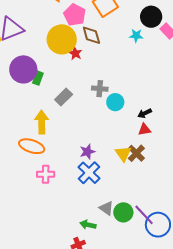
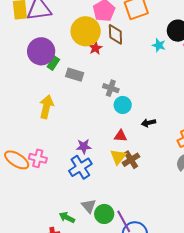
gray rectangle: (64, 97) -> (75, 75), moved, turned 48
red triangle: (144, 130) -> (121, 136), moved
orange ellipse: (32, 146) -> (17, 160), moved

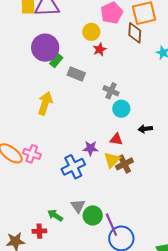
yellow circle: (86, 31) -> (91, 32), size x0.6
brown diamond: (115, 34) -> (135, 33), moved
purple star: (84, 146) -> (90, 148), moved

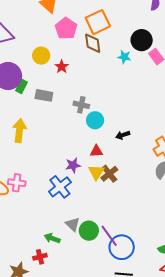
yellow circle: (91, 32) -> (41, 56), moved

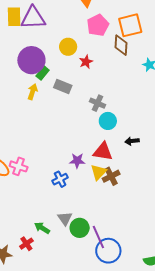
yellow arrow: (19, 131) -> (33, 92), moved, size x0.7
red triangle: (96, 151) -> (103, 152), size x1.5
blue cross: (60, 187) -> (60, 179), size x0.7
red cross: (40, 257) -> (26, 244), turned -32

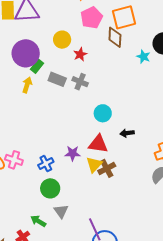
gray cross: (98, 103) -> (80, 82), moved
blue cross: (60, 179) -> (46, 164), moved
green circle: (80, 228) -> (50, 188), moved

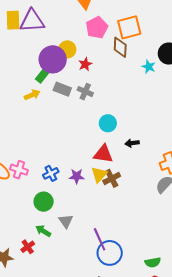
purple circle: (26, 53) -> (53, 59), moved
yellow arrow: (27, 85) -> (32, 95), turned 49
purple star: (73, 153) -> (77, 176), moved
green circle: (50, 188) -> (44, 202), moved

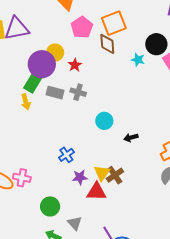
green rectangle: (42, 76) -> (33, 82), size x1.5
yellow arrow: (32, 95) -> (26, 102), turned 105
red triangle: (103, 154) -> (96, 192), moved
blue cross: (51, 173) -> (66, 155), moved

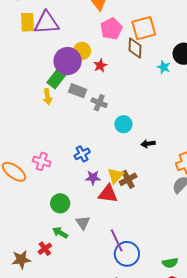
gray cross: (78, 92) -> (99, 103), moved
pink cross: (22, 178) -> (42, 161), moved

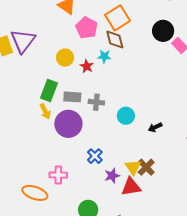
purple triangle: (47, 23) -> (23, 41), turned -32
purple circle: (68, 61) -> (68, 124), moved
cyan star: (164, 67) -> (104, 56), moved

